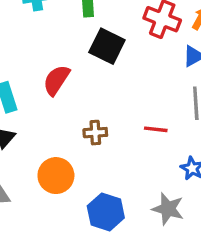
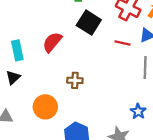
red line: (156, 129) -> (123, 43), moved

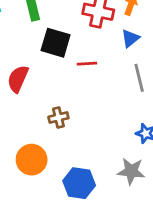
red line: (123, 43) -> (87, 64), moved

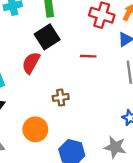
black square: (56, 43) -> (47, 37), moved, turned 35

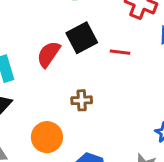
black square: (47, 37) -> (82, 38), moved

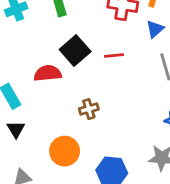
red semicircle: (49, 54) -> (48, 73), turned 64

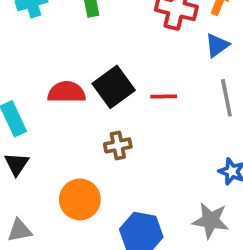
black square: (75, 51) -> (114, 87), moved
red line: (114, 55) -> (164, 97), moved

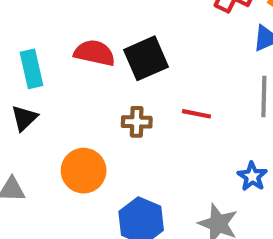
red line: (164, 97) -> (196, 114), moved

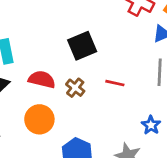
red semicircle: (94, 53) -> (42, 79), moved
brown cross: (137, 122) -> (75, 88), turned 36

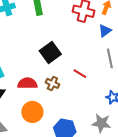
red line: (115, 83) -> (80, 74), turned 32

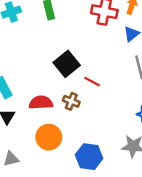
red line: (80, 74) -> (92, 82), moved

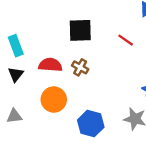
black square: (67, 64) -> (80, 30), turned 30
red line: (92, 82) -> (126, 40), moved

